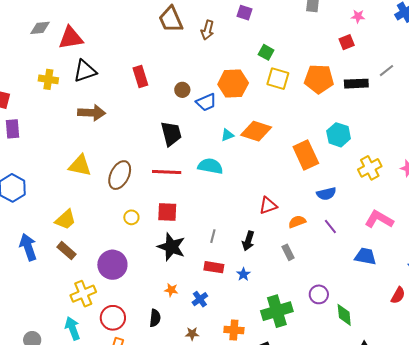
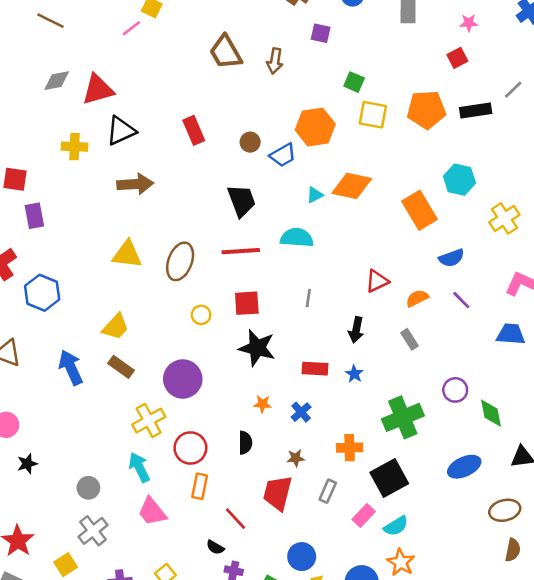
gray line: (213, 236) -> (308, 298), moved

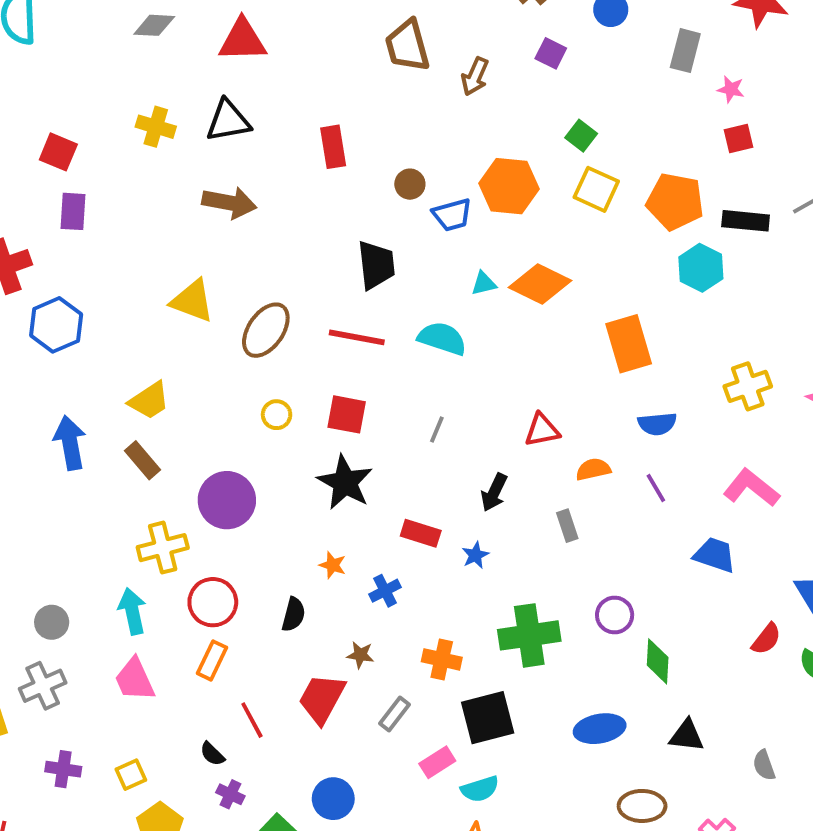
pink star: (469, 23) -> (731, 89), moved
red triangle: (98, 90) -> (242, 40), moved
cyan hexagon: (459, 180) -> (701, 268), moved

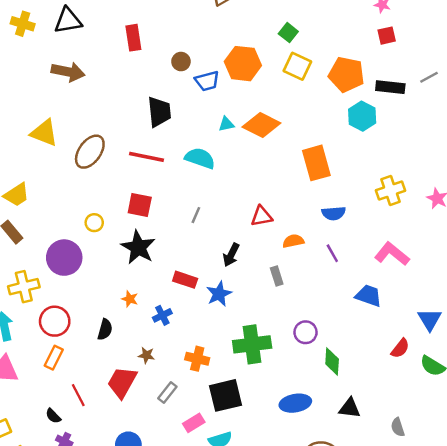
yellow circle: (277, 415) -> (94, 223), moved
blue star: (475, 555) -> (219, 294), size x1.5

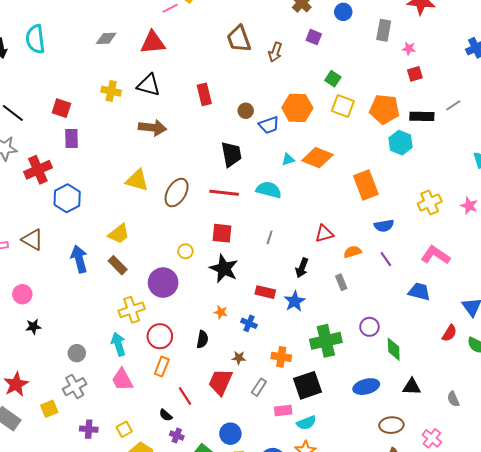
black triangle: (68, 21) -> (149, 85), turned 30
blue cross: (162, 315) -> (249, 323), turned -35
pink rectangle: (194, 423) -> (283, 411), turned 30

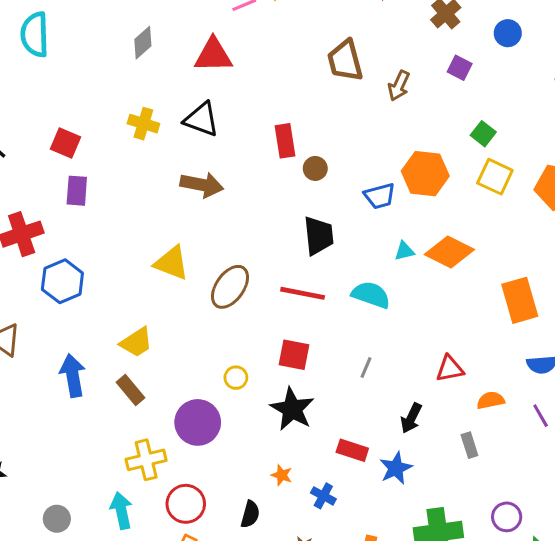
gray diamond: (106, 38) -> (143, 43), turned -45
brown circle: (246, 111) -> (315, 168), moved

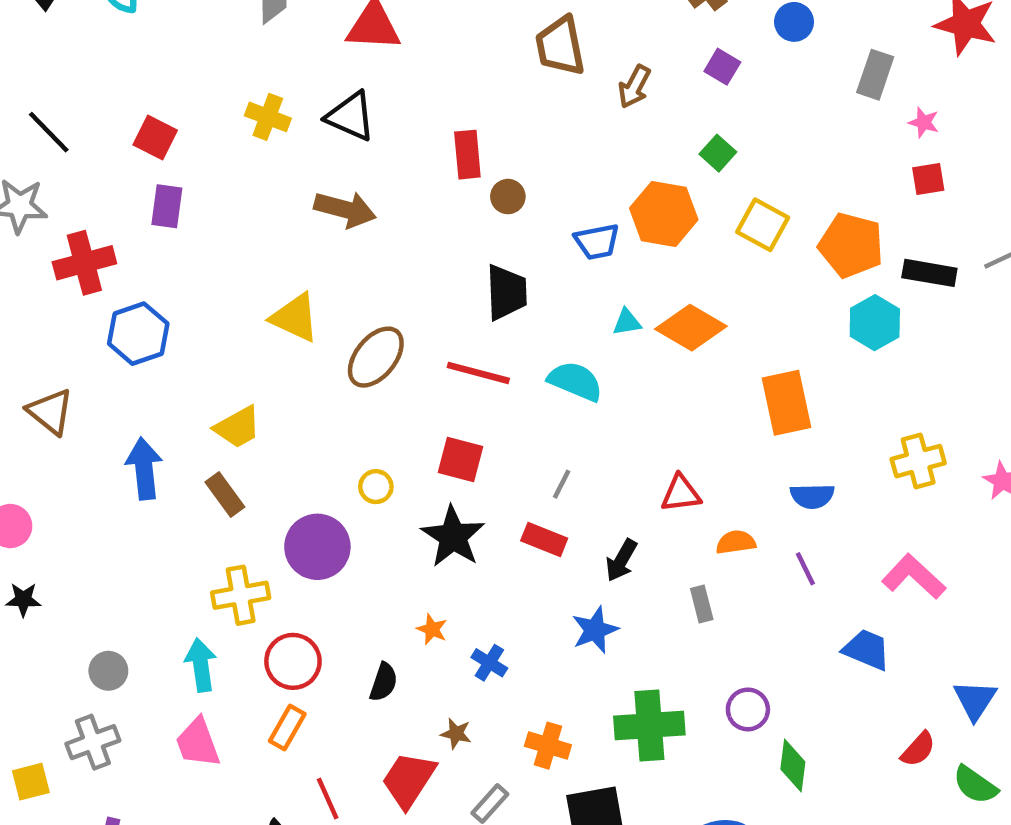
green square: (483, 134) -> (718, 153), moved
red rectangle: (352, 450) -> (544, 539), moved

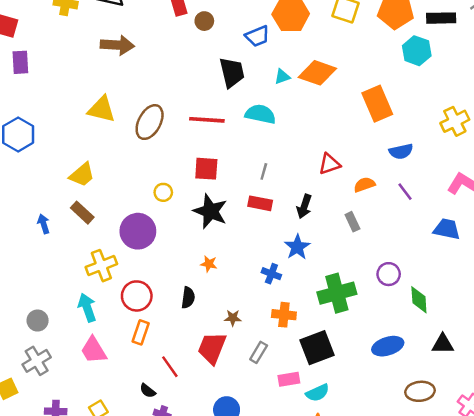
black trapezoid: (506, 292) -> (232, 72), moved
blue arrow: (144, 469) -> (44, 224), moved, size x0.6
blue cross: (489, 663) -> (271, 274), moved

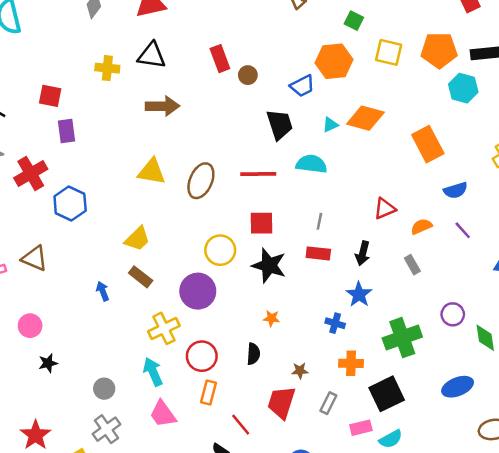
yellow circle: (163, 192) -> (220, 250), size x1.6

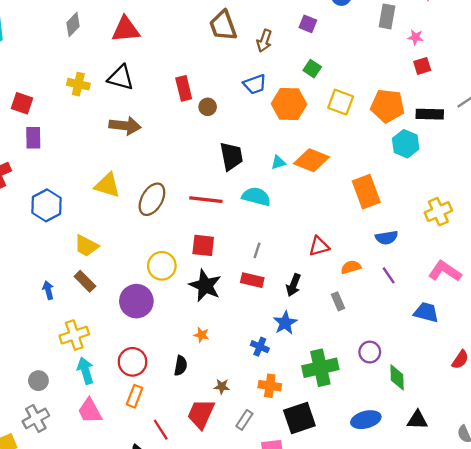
blue trapezoid: (302, 86) -> (255, 84), moved
blue hexagon: (70, 204) -> (47, 205), moved
yellow trapezoid: (137, 239) -> (86, 246), turned 65
yellow cross: (164, 328) -> (74, 335), moved

